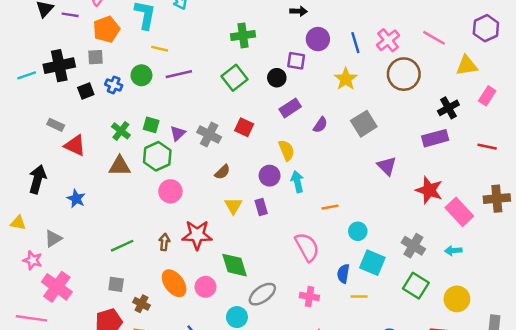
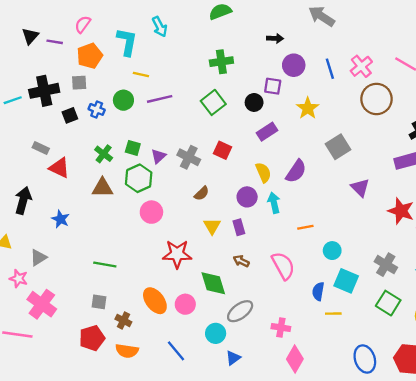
yellow star: (346, 79) -> (308, 108), moved
purple semicircle: (320, 125) -> (296, 171), moved, size x1.5
brown arrow: (164, 242) -> (241, 261), moved, turned -70
green line: (122, 246) -> (105, 265), turned 35
pink cross: (309, 297) -> (281, 328), moved

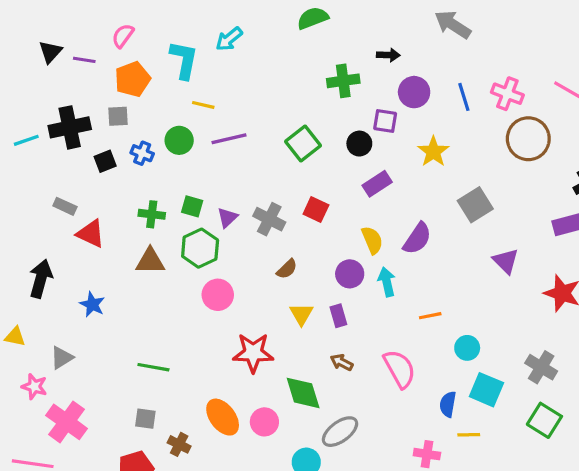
cyan arrow: (160, 27) -> (229, 39), turned 78
green cross: (221, 62) -> (343, 81), moved
pink cross: (361, 66) -> (507, 94), turned -30
green cross: (104, 154) -> (152, 214), turned -30
pink cross: (281, 328) -> (427, 454), moved

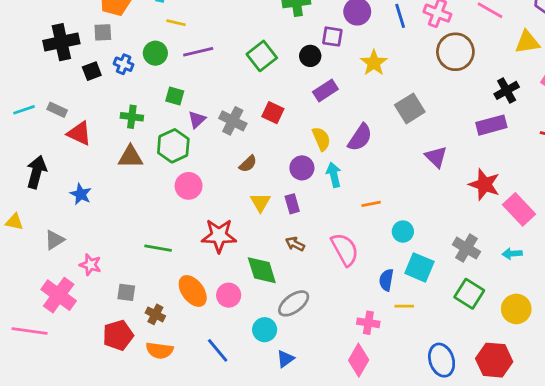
cyan line: (26, 140) -> (24, 110), moved
green square: (192, 206) -> (175, 96), moved
green line: (153, 367) -> (158, 248), moved
pink star: (34, 387) -> (90, 265), moved

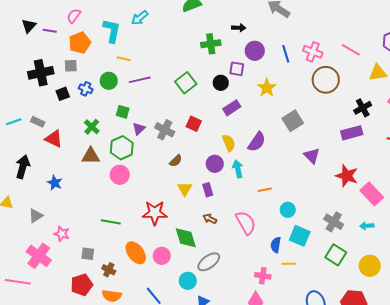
green cross: (132, 117) -> (92, 127), turned 35
pink circle: (189, 186) -> (120, 175), moved

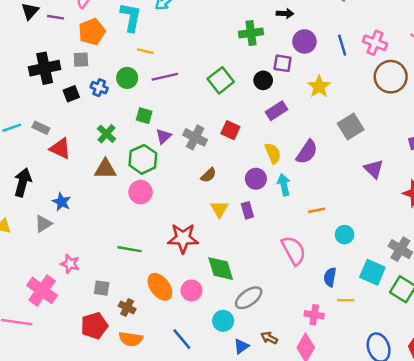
gray triangle: (36, 216) -> (43, 224), moved
brown arrow: (210, 219) -> (269, 338), moved
cyan square: (300, 236) -> (372, 272), moved

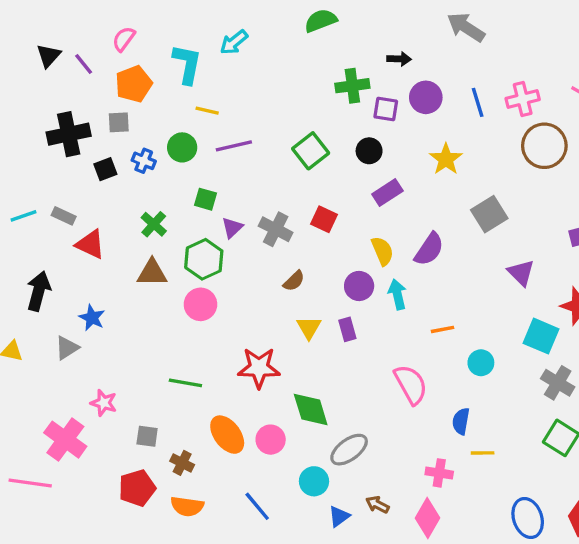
purple line: (55, 17) -> (84, 64), turned 42
pink cross: (375, 43) -> (523, 99), turned -35
purple square: (283, 63) -> (386, 109), moved
cyan square: (372, 272) -> (541, 336), moved

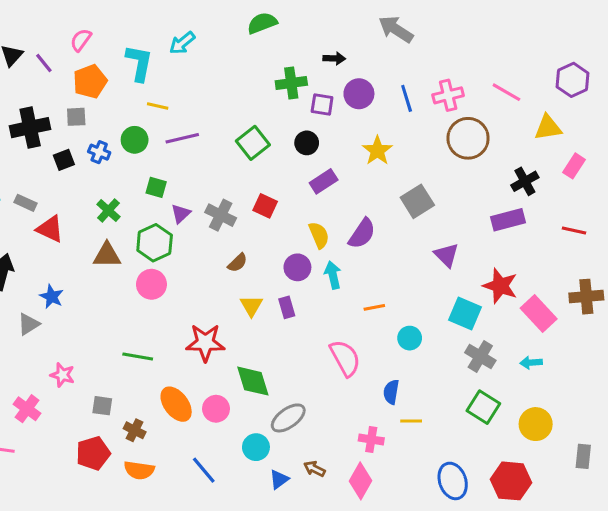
pink cross: (65, 440) -> (27, 409), size x0.7

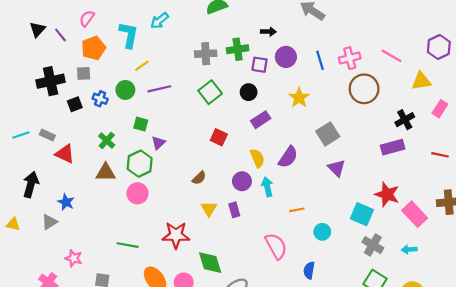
yellow line: (158, 106) -> (142, 66), turned -48
gray cross: (221, 215) -> (206, 54), moved, turned -30
purple triangle: (447, 255) -> (337, 168), moved

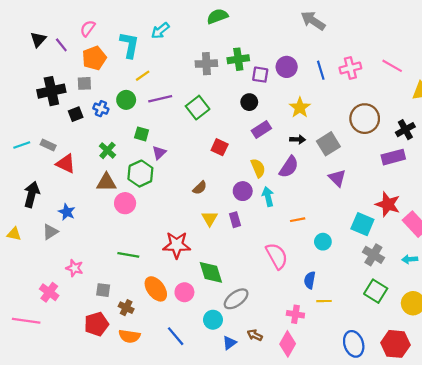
black arrow: (268, 32) -> (298, 139), moved
brown circle: (364, 89) -> (365, 119), moved
green square: (210, 92) -> (198, 108), moved
pink circle: (137, 193) -> (125, 203), moved

